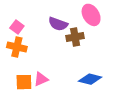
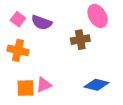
purple semicircle: (58, 24) -> (42, 22), moved
pink square: (17, 27) -> (18, 19), moved

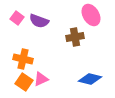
orange cross: (18, 50) -> (23, 59), moved
orange square: (25, 88) -> (24, 82), turned 36

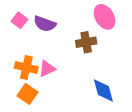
pink triangle: (41, 79) -> (47, 69), moved
blue diamond: (90, 79) -> (103, 91), turned 60

